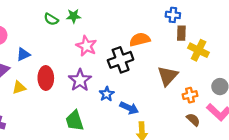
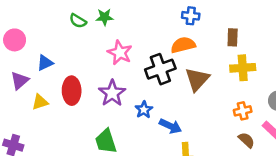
blue cross: (173, 15) -> (191, 16), moved
yellow cross: (199, 50) -> (243, 68), moved, turned -30
brown triangle: (168, 76) -> (197, 79), moved

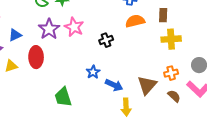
orange semicircle: (183, 45) -> (135, 21), moved
black cross: (160, 69) -> (106, 40), size x0.6
brown triangle: (197, 79) -> (147, 85), moved
purple star: (112, 93) -> (49, 29), moved

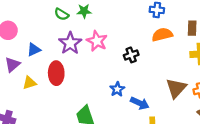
brown triangle: (147, 85) -> (176, 88), moved

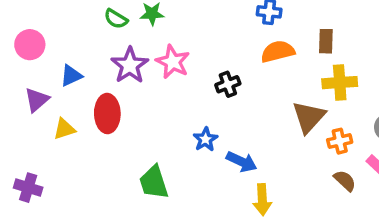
brown triangle: (176, 88) -> (309, 117), moved

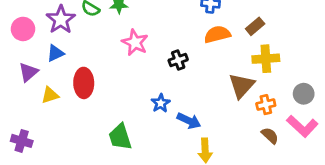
brown rectangle: (326, 41) -> (255, 26), turned 48
purple star: (130, 65) -> (61, 20), moved

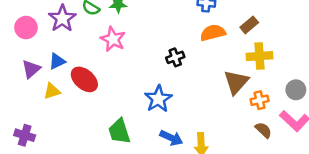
pink star: (135, 42) -> (113, 39), moved
blue triangle: (55, 53) -> (57, 61), moved
red ellipse: (84, 83) -> (84, 79), turned -48
blue star: (161, 103) -> (158, 99), size x1.5
blue arrow: (189, 121) -> (171, 138), moved

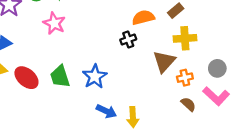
black cross: (175, 57) -> (128, 39), moved
red ellipse: (84, 79) -> (26, 78), moved
green trapezoid: (119, 131) -> (60, 76), moved

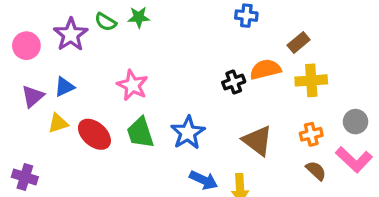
orange semicircle: (143, 17) -> (265, 69), moved
pink star: (54, 23) -> (132, 85), moved
brown triangle: (164, 61) -> (257, 141), moved, turned -35

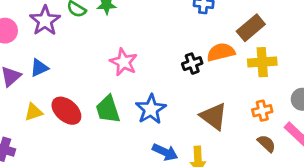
brown rectangle: (299, 42) -> (251, 28), size x1.4
pink star: (132, 85) -> (124, 62), moved
yellow triangle: (58, 123) -> (34, 112), moved

